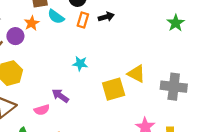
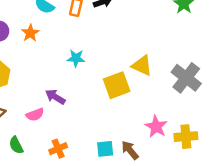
orange star: (32, 23) -> (30, 33), moved
gray cross: (174, 87) -> (186, 78), turned 35

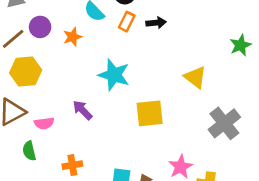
cyan star: (76, 58) -> (114, 75), size x1.6
yellow triangle: (142, 66) -> (195, 77), moved
pink semicircle: (35, 115) -> (44, 123), moved

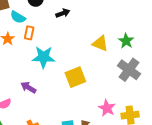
orange rectangle: (127, 22) -> (29, 33), moved
green star: (240, 45) -> (126, 41), moved

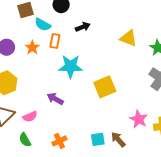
black arrow: (63, 13) -> (83, 27), moved
yellow triangle: (100, 43) -> (128, 38), moved

